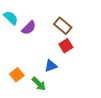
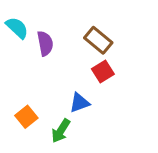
purple semicircle: (29, 28) -> (45, 43), turned -56
green arrow: (39, 84) -> (61, 131), turned 77

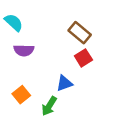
purple semicircle: (45, 43) -> (24, 50), moved, turned 102

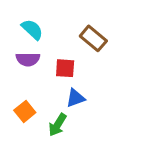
cyan semicircle: (14, 22) -> (32, 29), moved
red square: (83, 58) -> (65, 68), moved, turned 36

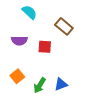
cyan semicircle: (32, 29) -> (29, 12), moved
blue triangle: (75, 98) -> (61, 84), moved

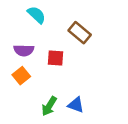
orange square: (17, 76) -> (21, 76), moved
blue triangle: (61, 84) -> (76, 105), turned 40

